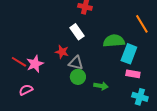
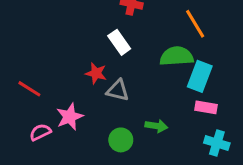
orange line: (142, 24) -> (195, 24), moved
pink star: (35, 64) -> (70, 117), moved
green circle: (78, 77) -> (121, 140), moved

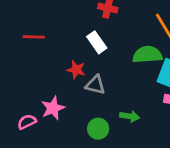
red line: (29, 89) -> (34, 37), moved, turned -30

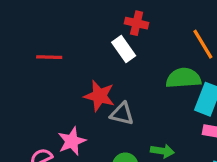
white rectangle: (97, 42) -> (124, 49), moved
red star: (76, 70) -> (99, 96), size x1.4

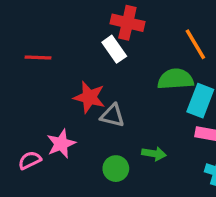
red cross: (137, 23) -> (127, 23), size x1.4

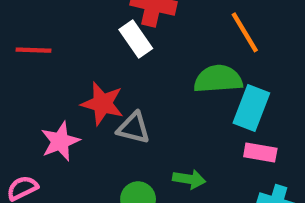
pink star: (61, 144) -> (60, 141), moved

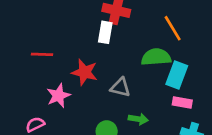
white rectangle: (136, 39) -> (105, 32), turned 45
red line: (33, 50) -> (42, 54), moved
gray triangle: (134, 128) -> (120, 87), moved

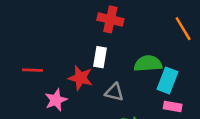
orange line: (173, 28) -> (183, 29), moved
white rectangle: (105, 32) -> (100, 57), moved
red line: (42, 54) -> (32, 70), moved

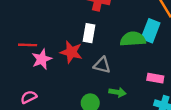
cyan rectangle: (167, 80) -> (151, 31), moved
pink star: (56, 100) -> (42, 59), moved

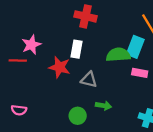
pink star: (42, 59) -> (31, 45), moved
pink rectangle: (155, 78) -> (140, 73), moved
pink semicircle: (29, 97) -> (19, 110), turned -147

